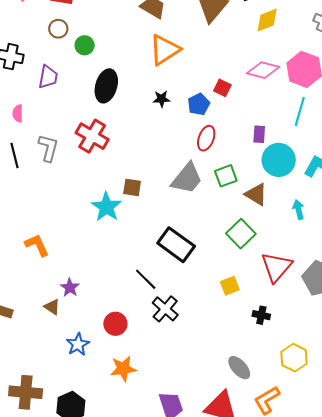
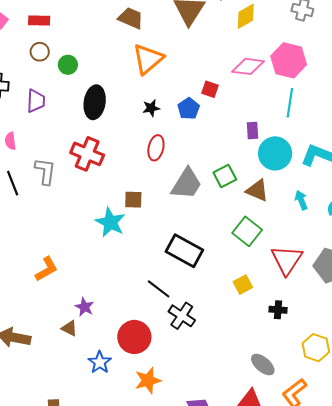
red ellipse: (206, 138) -> (156, 148), moved
orange L-shape: (37, 245) -> (47, 269), turned 92
red circle: (115, 324) -> (134, 337), size x1.4

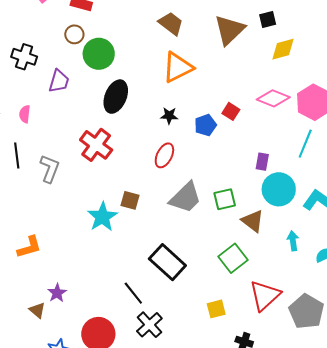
green circle: (68, 65) -> (99, 54), size x1.6
gray L-shape: (45, 171) -> (50, 169), moved

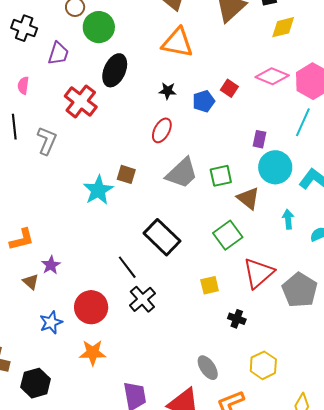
orange triangle: (178, 67) -> (177, 43), turned 36
red cross: (96, 145) -> (81, 101), moved
orange L-shape: (29, 247) -> (22, 239), moved

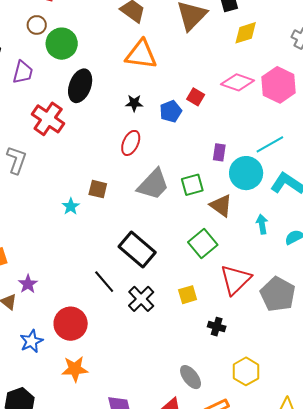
cyan line: (303, 122) -> (270, 144), moved, turned 40
purple rectangle: (259, 139) -> (219, 152), moved
cyan star: (98, 190) -> (71, 206), size x0.6
black cross: (142, 299) -> (141, 299), moved

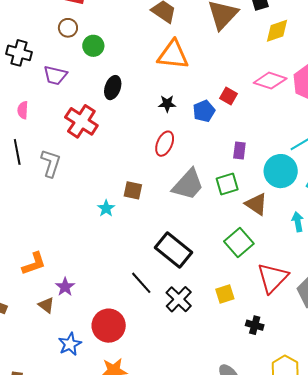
green circle: (62, 44) -> (93, 46), size x0.7
purple trapezoid: (23, 72) -> (55, 75), turned 90
black ellipse: (80, 86) -> (113, 88), size x0.7
purple rectangle: (219, 152) -> (239, 150), moved

